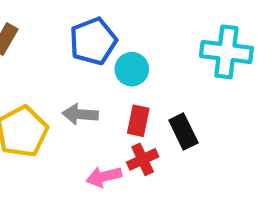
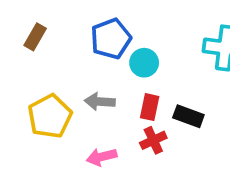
black rectangle: (183, 132) -> (188, 116), turned -44
pink arrow: (104, 177) -> (102, 157), moved

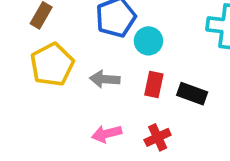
yellow pentagon: (50, 116) -> (52, 65), moved
red cross: (153, 140) -> (158, 137), moved

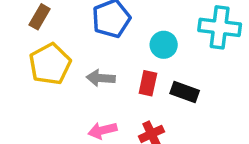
cyan circle: (148, 41) -> (164, 45), moved

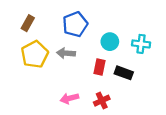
cyan cross: (220, 27) -> (141, 44), moved, size x0.7
gray arrow: (101, 78) -> (66, 53), moved

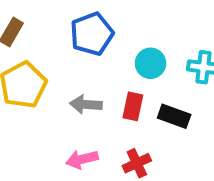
gray arrow: (66, 53) -> (86, 104), moved

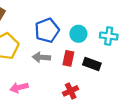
blue pentagon: (92, 34) -> (47, 30), moved
pink arrow: (82, 159) -> (19, 88), moved

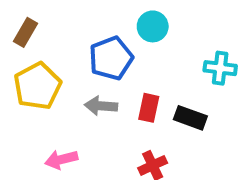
cyan circle: (78, 34) -> (153, 26), moved

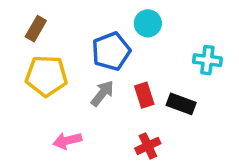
yellow pentagon: (37, 86) -> (46, 76), turned 30
gray arrow: (101, 106) -> (102, 93), turned 124
red rectangle: (149, 108) -> (144, 95), turned -30

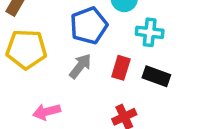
cyan cross: (207, 60) -> (150, 32), moved
red rectangle: (144, 95) -> (121, 68), turned 35

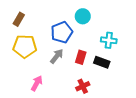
cyan cross: (150, 32) -> (109, 40), moved
pink arrow: (47, 112) -> (37, 83), turned 133

